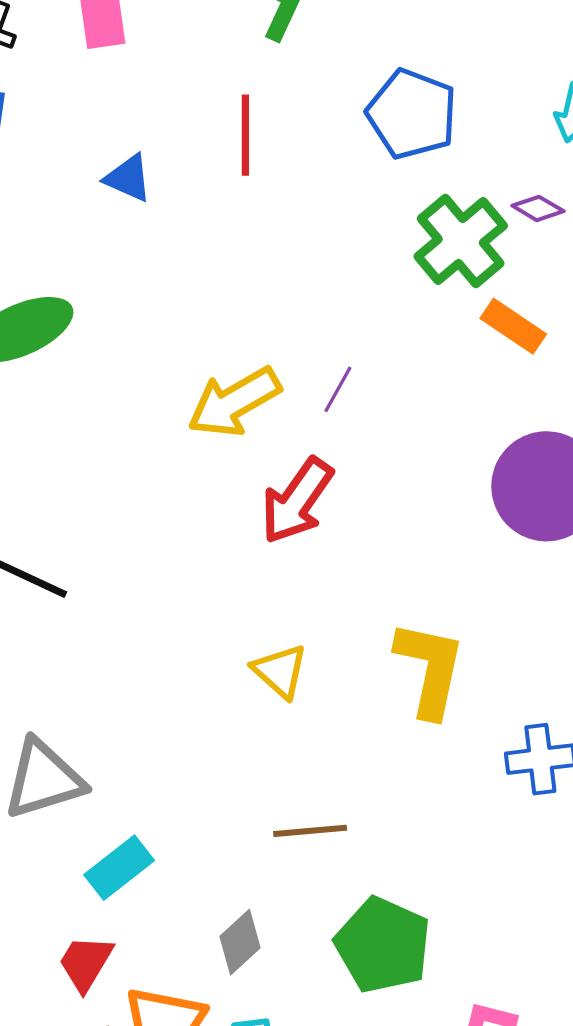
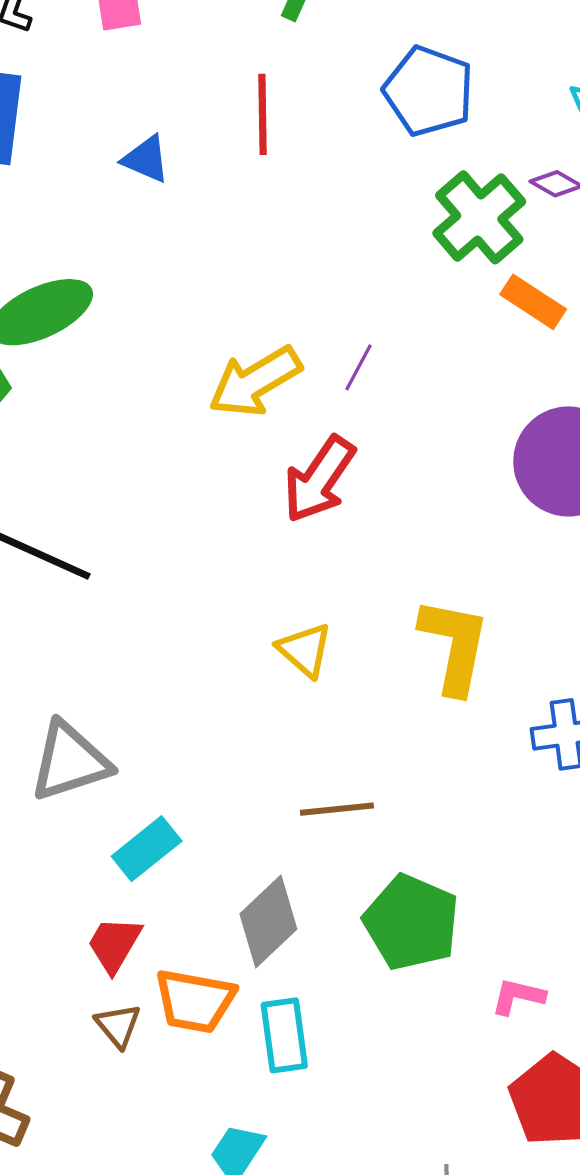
gray diamond: (240, 942) -> (268, 922), size x1.4

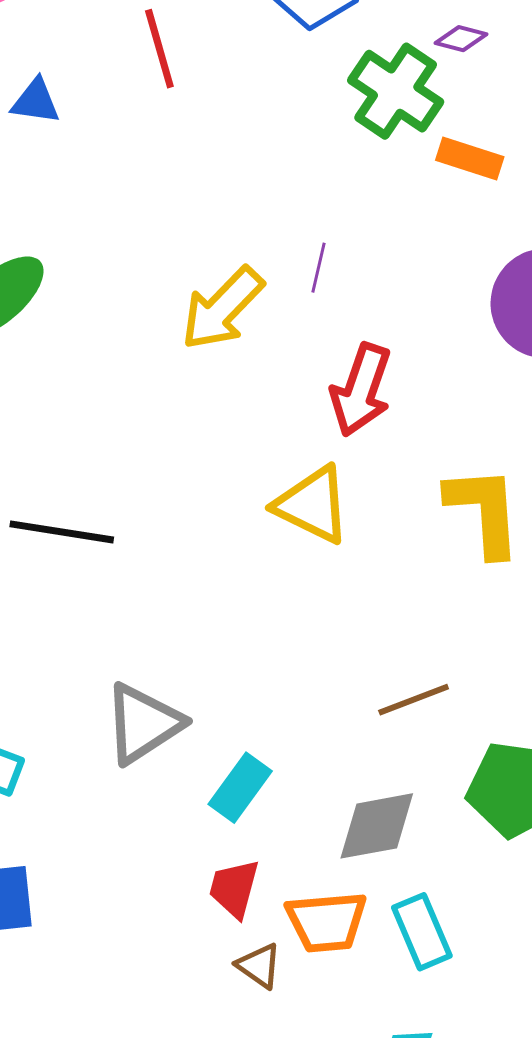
blue triangle: (146, 159) -> (36, 101), moved
red arrow: (319, 479) -> (361, 390), moved
yellow triangle: (305, 650) -> (312, 505), moved, size x1.4
gray diamond: (268, 922) -> (377, 826), turned 48

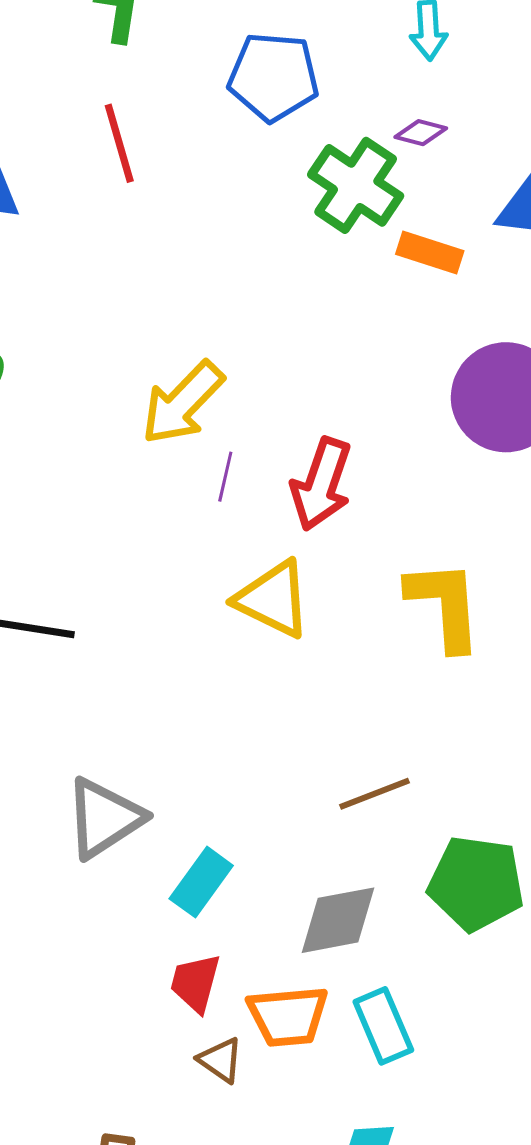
purple line: (318, 268) -> (225, 477), moved

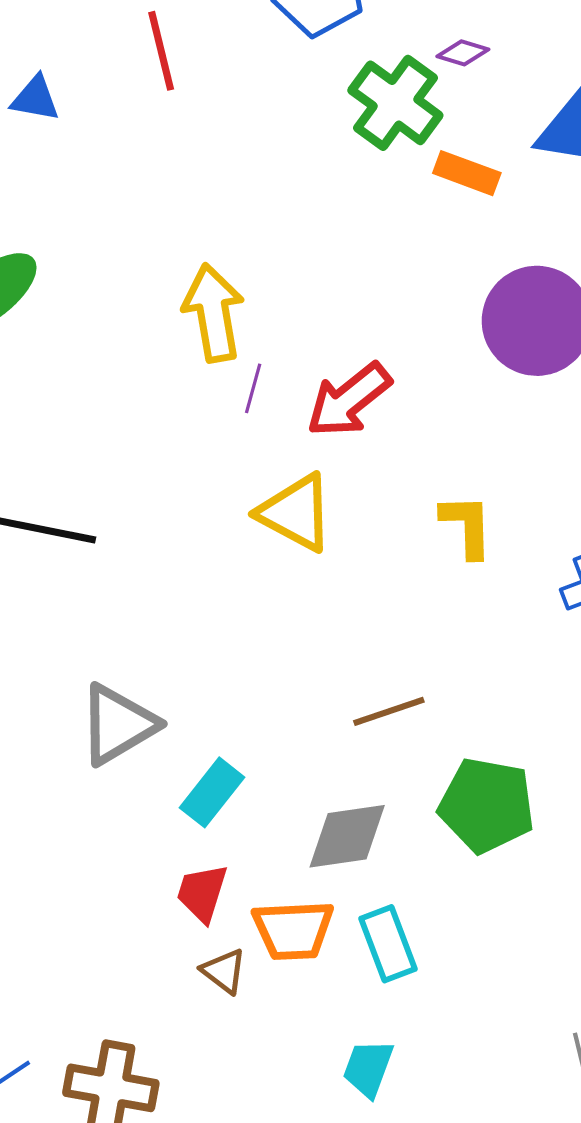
yellow arrow: (183, 403) -> (213, 313), turned 124
red arrow: (321, 484) -> (349, 400), turned 30
yellow L-shape: (445, 605) -> (467, 526), size x0.7

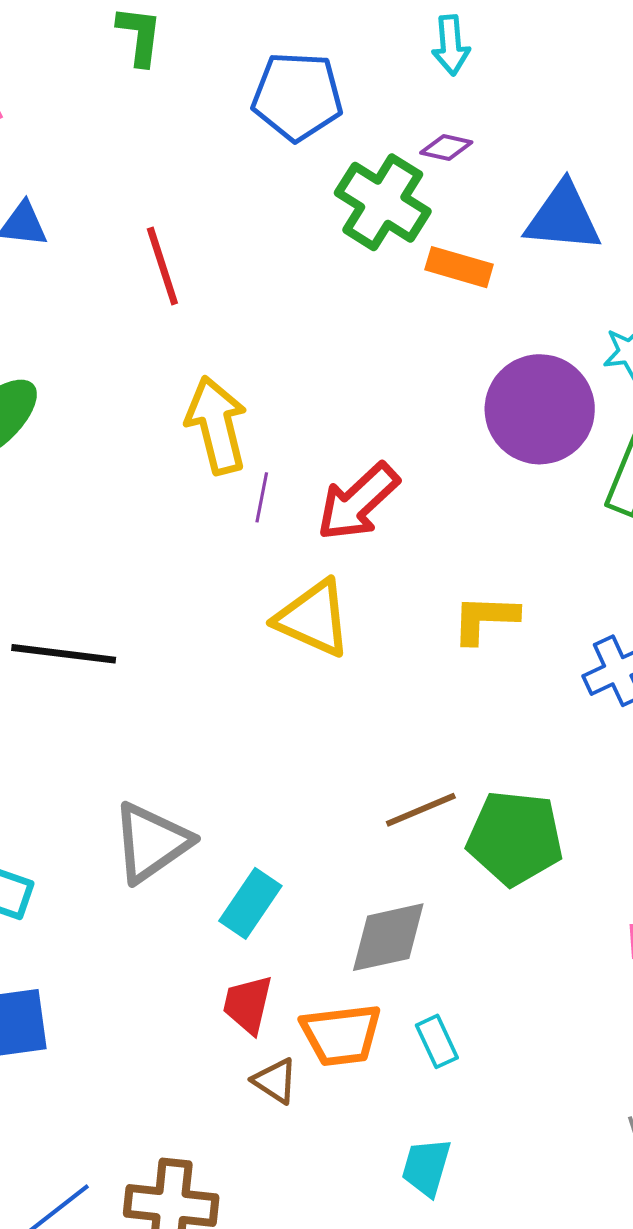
red line: (161, 51) -> (162, 266), moved
yellow L-shape: (467, 526) -> (485, 619), turned -82
green pentagon: (487, 805) -> (515, 838), moved
cyan rectangle: (388, 944) -> (437, 1041), size x0.7

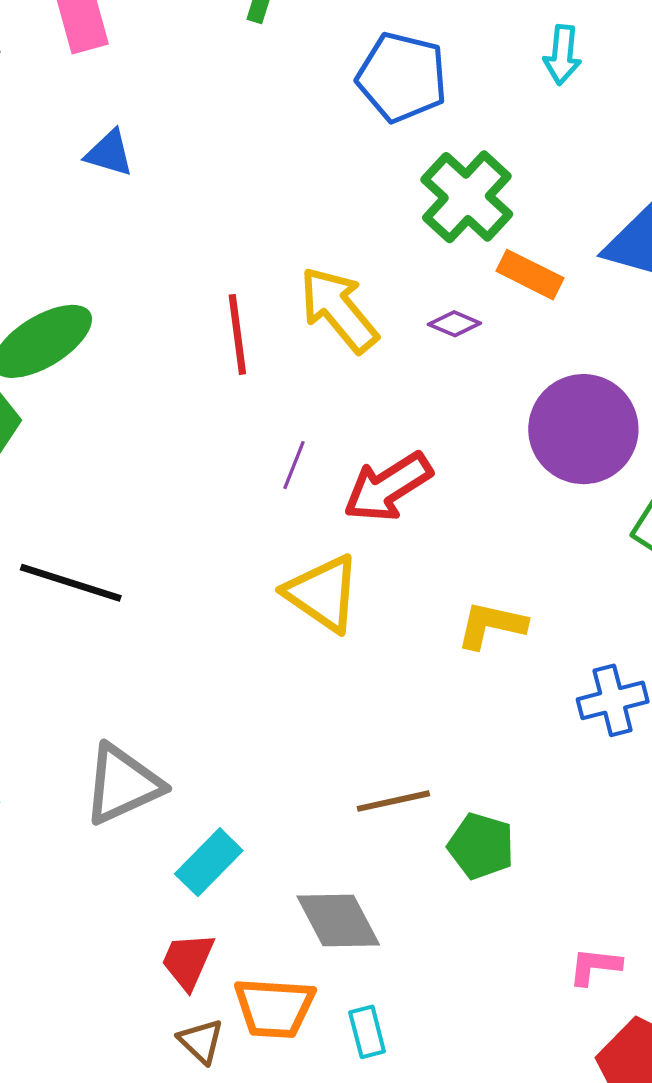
purple diamond: (446, 147) -> (454, 324), moved
red line: (162, 266) -> (237, 334), moved
yellow arrow: (217, 425) -> (339, 310), moved, turned -36
green pentagon: (515, 838) -> (481, 846), size x0.7
gray diamond: (388, 937) -> (338, 921), turned 64

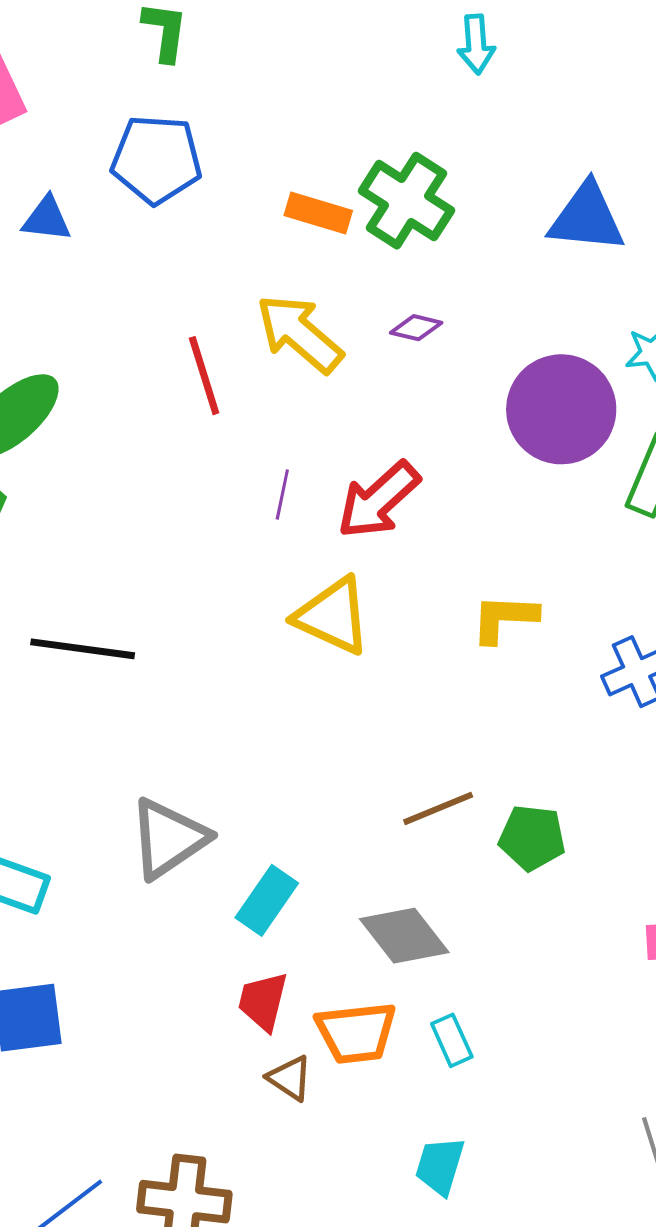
blue pentagon: (402, 77) -> (157, 159), moved
orange rectangle: (530, 275) -> (318, 213), moved

